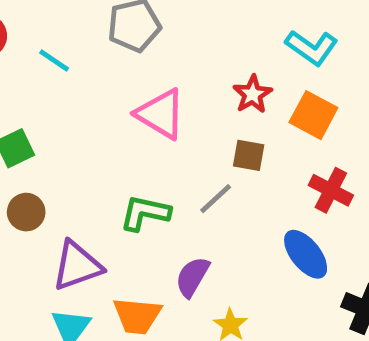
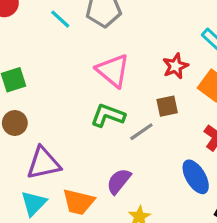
cyan line: (54, 61) -> (60, 19), moved
brown square: (249, 155) -> (167, 106), turned -30
green L-shape: (145, 213) -> (108, 115), moved

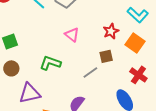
pink triangle: (113, 71) -> (72, 35), size x0.7
green L-shape: (108, 115) -> (50, 63), moved

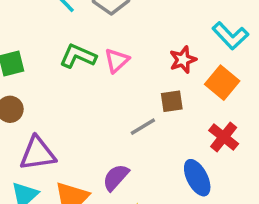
pink triangle: (72, 35) -> (117, 60), turned 35
green L-shape: (50, 63) -> (78, 56), moved

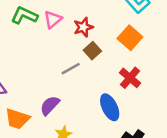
red star: (183, 60) -> (83, 27), moved
brown square: (172, 101) -> (92, 51), turned -35

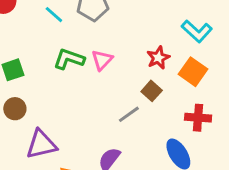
red star: (83, 27) -> (158, 58), moved
red cross: (130, 78) -> (198, 118), turned -30

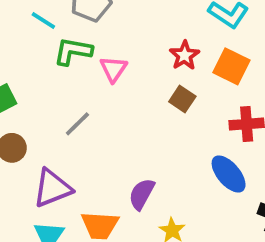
green L-shape: (69, 59) -> (73, 51), moved
gray line: (129, 114) -> (77, 124), moved

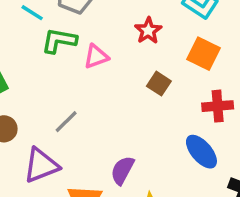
red star: (184, 55) -> (148, 31), moved
pink triangle: (113, 69) -> (96, 57), turned 36
gray line: (77, 124) -> (66, 122), moved

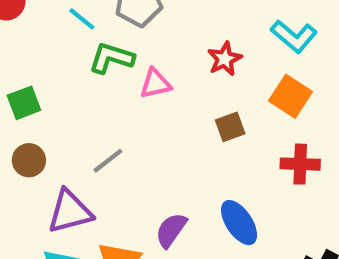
brown square: (159, 84) -> (230, 127), turned 30
blue ellipse: (201, 152) -> (239, 223), moved

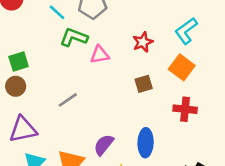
cyan L-shape: (294, 36) -> (186, 31), turned 100
brown circle: (29, 160) -> (16, 86), moved
purple triangle: (70, 212) -> (23, 129), moved
blue ellipse: (239, 223) -> (146, 143), turned 32

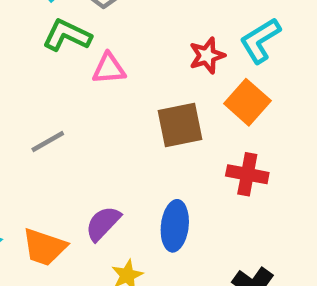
red star: (143, 42) -> (207, 56), moved
brown square: (144, 84) -> (180, 125), size x1.5

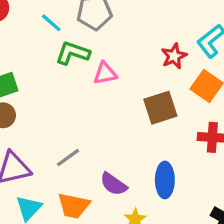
gray line: (48, 142) -> (68, 158), moved
purple semicircle: (103, 223) -> (113, 184), turned -92

